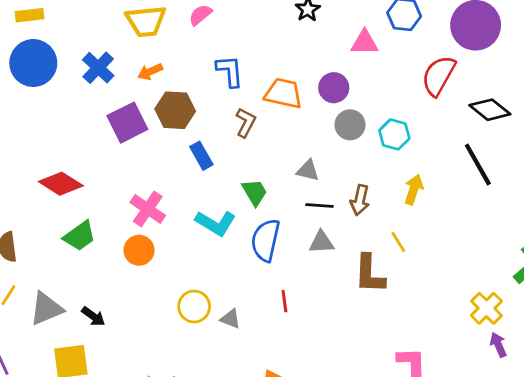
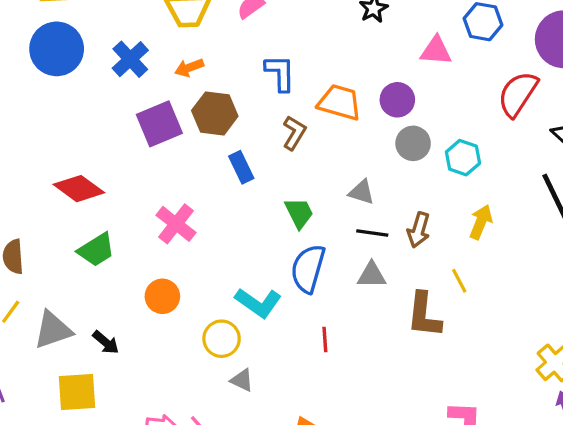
cyan L-shape: (216, 223) -> (258, 303), moved
orange circle: (139, 250) -> (162, 296), moved
gray triangle: (230, 319) -> (242, 380), moved

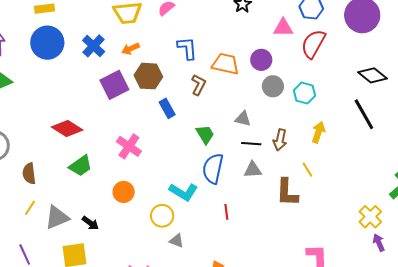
red semicircle: (518, 94) -> (313, 44), moved

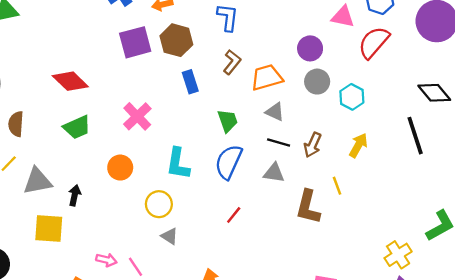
orange trapezoid: (225, 64) -> (267, 77), moved, turned -40
cyan L-shape: (183, 192) -> (178, 164), moved, turned 56
red line: (226, 212) -> (234, 215), turned 35
black arrow: (90, 223) -> (75, 195), turned -126

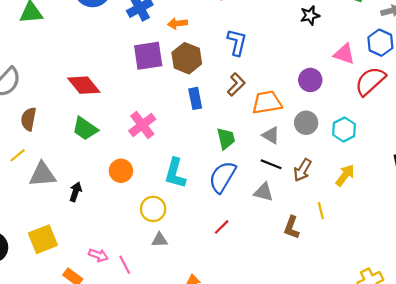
gray circle: (317, 82) -> (306, 123), moved
green trapezoid: (77, 127) -> (85, 129), turned 52
brown L-shape: (308, 207) -> (292, 227), size x0.7
yellow square: (49, 229) -> (43, 239), moved, turned -32
gray triangle: (170, 236) -> (160, 240), turned -42

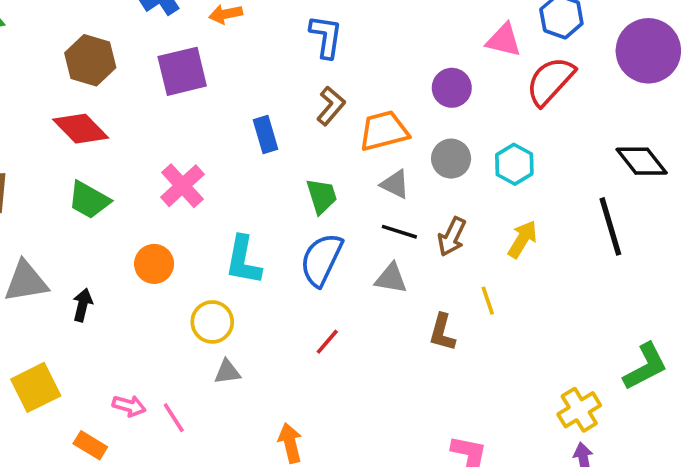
brown hexagon: (187, 58) -> (90, 60), moved

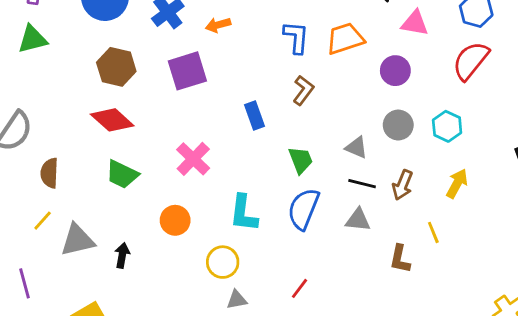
pink triangle: (504, 40) -> (415, 23), moved
orange trapezoid: (384, 131) -> (345, 39), moved
red line: (327, 342) -> (299, 288), moved

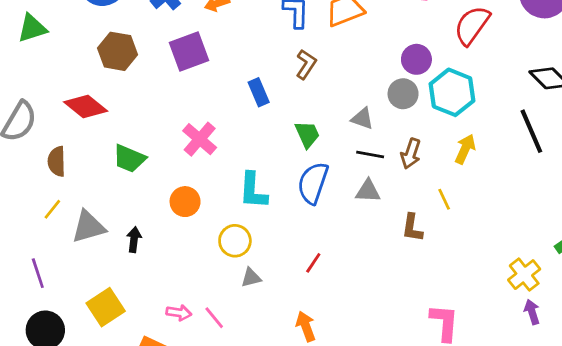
purple circle: (395, 71) -> (416, 59), moved
red diamond: (112, 120) -> (86, 106), moved
cyan hexagon: (447, 126) -> (452, 92), size x1.5

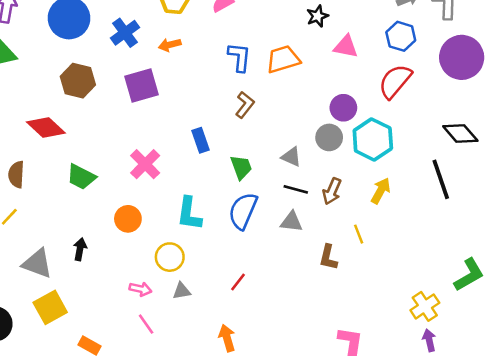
blue rectangle: (259, 92) -> (200, 140), moved
gray triangle: (88, 227) -> (37, 263), moved, turned 32
pink arrow: (179, 313) -> (140, 289), moved

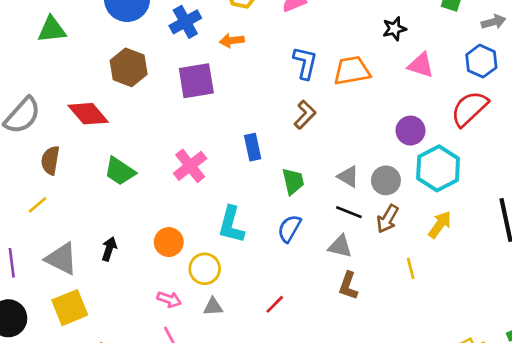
gray circle: (329, 137) -> (386, 180), moved
blue semicircle: (243, 211) -> (289, 229), size x0.7
orange circle: (128, 219) -> (169, 242), moved
brown L-shape: (328, 257) -> (348, 286), moved

